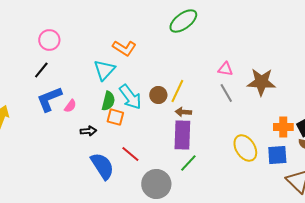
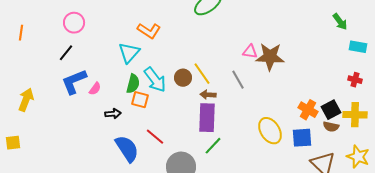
brown star: (261, 82) -> (270, 57), moved
yellow line: (177, 91) -> (202, 74), turned -60
gray line: (226, 93) -> (238, 80), moved
orange cross: (283, 127) -> (308, 110), turned 30

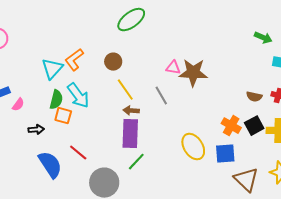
green arrow: (340, 22) -> (263, 38), turned -30
orange L-shape: (149, 31) -> (74, 60), moved, turned 110
brown circle: (183, 78) -> (113, 62), moved
brown semicircle: (331, 127) -> (254, 97), moved

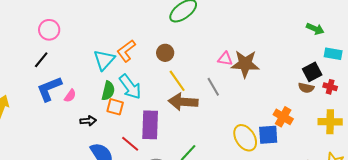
brown arrow: (131, 111) -> (183, 102), size x1.8
black square: (254, 126) -> (312, 72), moved
purple rectangle: (130, 134) -> (150, 125), moved
blue square: (225, 154) -> (268, 135), moved

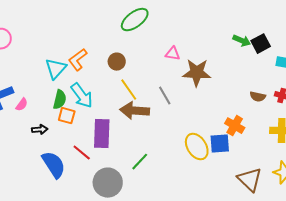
green arrow: (315, 29) -> (242, 41), moved
pink triangle: (225, 59) -> (173, 54), moved
black square: (312, 72) -> (261, 44), moved

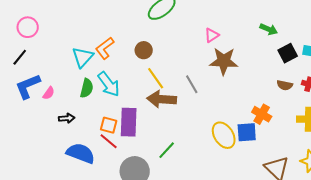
black square: (261, 44) -> (288, 53), moved
pink triangle: (173, 54) -> (212, 35), moved, turned -42
orange square: (67, 116) -> (109, 125), moved
blue semicircle: (54, 165) -> (81, 153), turned -36

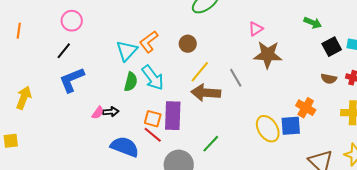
yellow line: (156, 78) -> (200, 72), turned 75
pink semicircle: (49, 93) -> (98, 113), moved

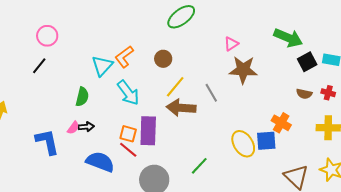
green arrow: (313, 23) -> (288, 38), size x1.6
blue L-shape: (72, 80) -> (47, 142), moved, turned 100
green semicircle: (131, 82) -> (82, 97), moved
green line: (211, 144) -> (199, 166), moved

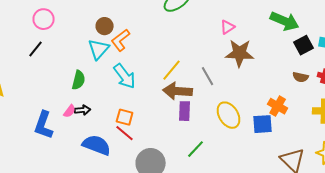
brown circle: (163, 59) -> (105, 26), moved
purple rectangle: (148, 131) -> (185, 111), moved, size x0.7
blue L-shape: (47, 142) -> (44, 125), turned -148
yellow ellipse: (243, 144) -> (229, 115), moved

